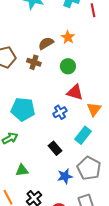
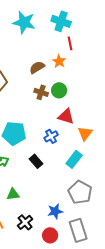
red line: (93, 10) -> (70, 43), moved
brown cross: (34, 62) -> (41, 92), moved
black rectangle: (55, 148) -> (36, 161), moved
blue star: (65, 176) -> (55, 211), moved

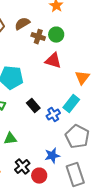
brown semicircle: (37, 67) -> (22, 24), moved
red triangle: (66, 116) -> (53, 61), moved
blue cross: (51, 136) -> (53, 115), moved
red circle: (50, 235) -> (39, 176), moved

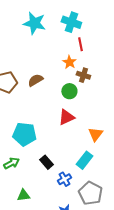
brown cross: (38, 37) -> (83, 75), moved
red triangle: (53, 61) -> (66, 117), turned -42
blue cross: (53, 115) -> (64, 179), moved

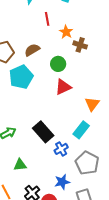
red line: (80, 44) -> (47, 19), moved
green circle: (69, 91) -> (58, 64), moved
cyan pentagon: (24, 134) -> (21, 77), moved, turned -30
black rectangle: (46, 162) -> (43, 132), size x1.5

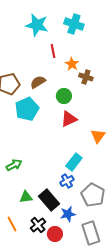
cyan rectangle: (81, 130) -> (74, 162), moved
black rectangle: (43, 132) -> (49, 200), moved

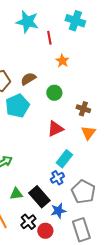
cyan cross: (74, 24) -> (75, 21), moved
red line: (53, 51) -> (49, 38), moved
brown cross: (86, 77) -> (83, 109), moved
red triangle: (69, 119) -> (55, 129), moved

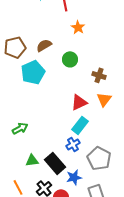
red triangle: (55, 129) -> (79, 102), moved

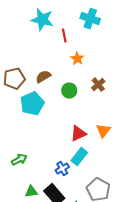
brown cross: (99, 75) -> (98, 85), moved, turned 32
blue cross: (73, 144) -> (62, 169), moved

